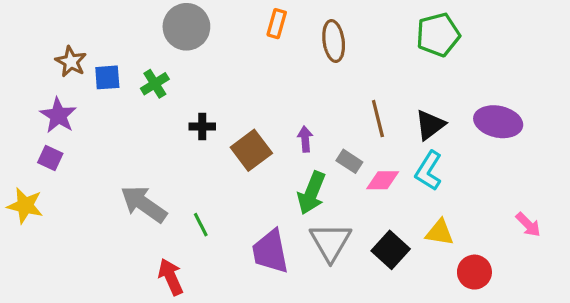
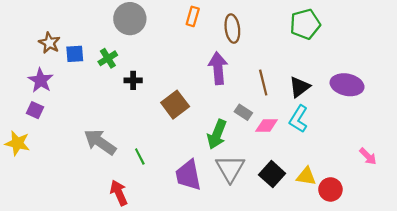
black cross: (202, 126) -> (133, 80), moved
purple arrow: (305, 139) -> (218, 68), moved, size x1.8
yellow triangle: (440, 232) -> (306, 176), moved

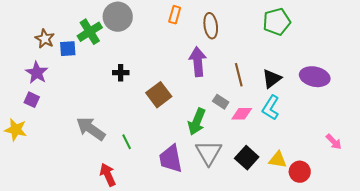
green cross: (108, 58) -> (90, 32), moved, size x1.4

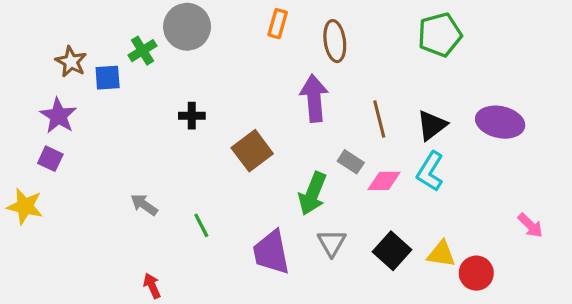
green cross: (90, 32) -> (143, 51), size x0.7
gray arrow: (91, 129) -> (144, 205), size x0.6
gray triangle: (209, 153) -> (332, 243), size x0.7
red arrow: (108, 175) -> (152, 286), moved, size x0.7

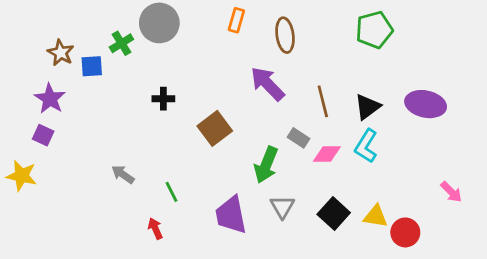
purple arrow: (314, 98) -> (267, 84), turned -39
red arrow: (152, 286) -> (155, 228), moved

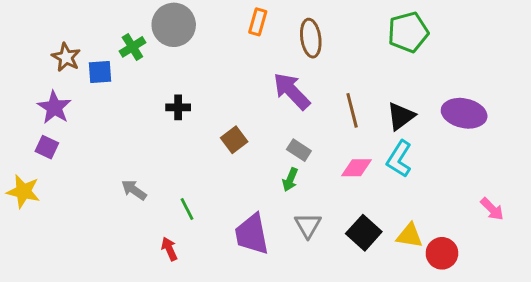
brown square: (215, 128) -> (234, 140), size x0.7
gray rectangle: (299, 138) -> (299, 150), moved
green arrow: (266, 165) -> (290, 180), size x0.6

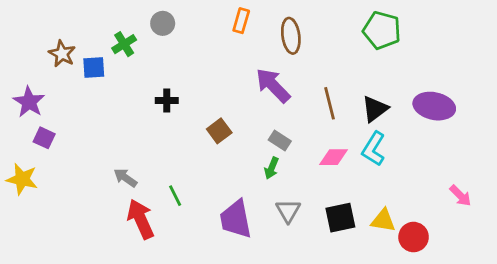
gray circle: (174, 25) -> (163, 23), size x0.6
green pentagon: (408, 32) -> (382, 30), turned 30
purple star: (54, 107) -> (29, 102), moved
black square: (364, 233) -> (340, 218), turned 36
red arrow: (169, 249) -> (141, 219), moved, size x1.8

